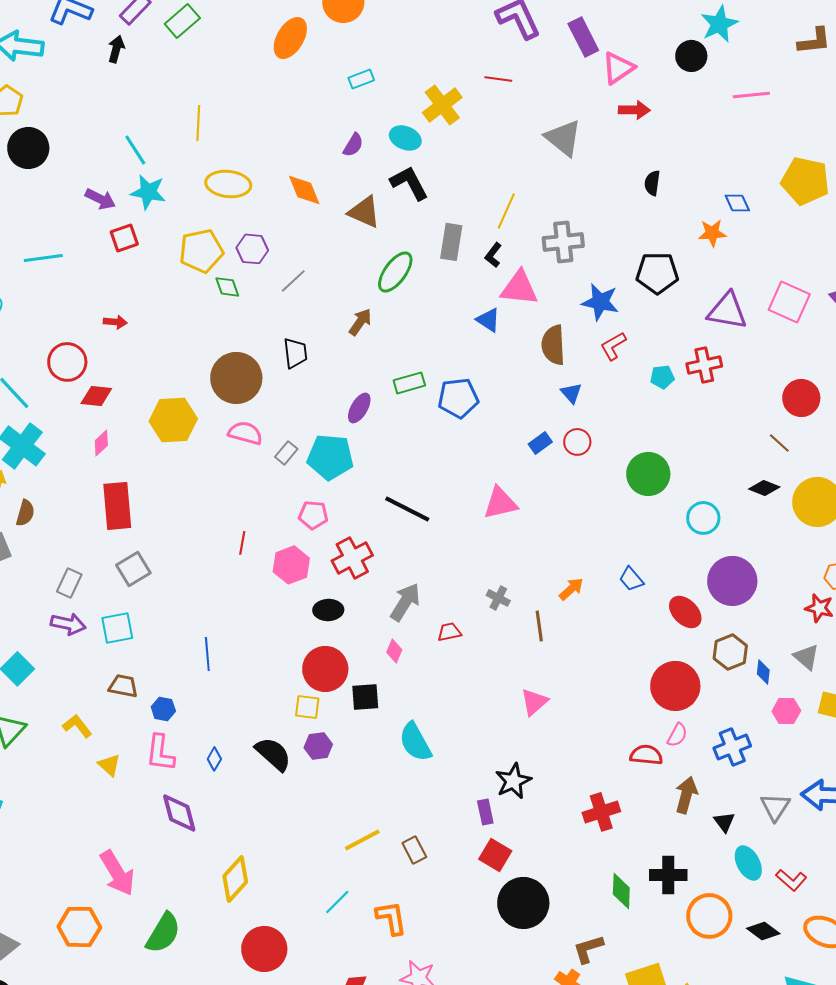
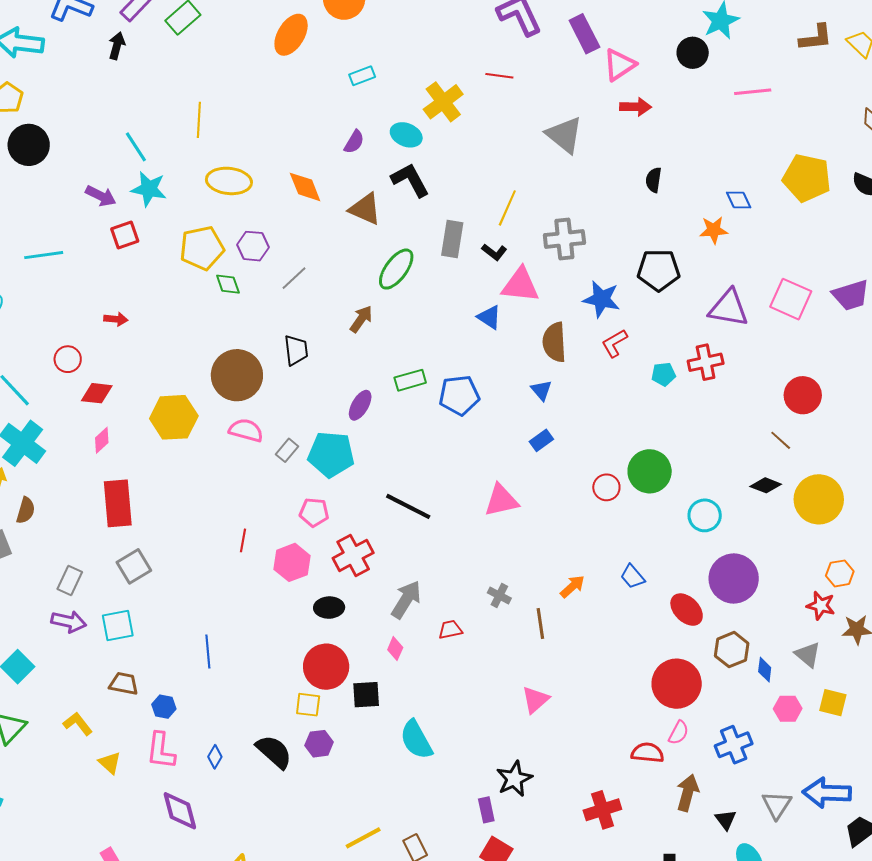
black L-shape: (493, 255) -> (494, 252), turned -90
red circle: (67, 362) -> (68, 359), size x0.7
blue triangle: (571, 393) -> (541, 390), moved
red circle: (577, 442) -> (606, 487), moved

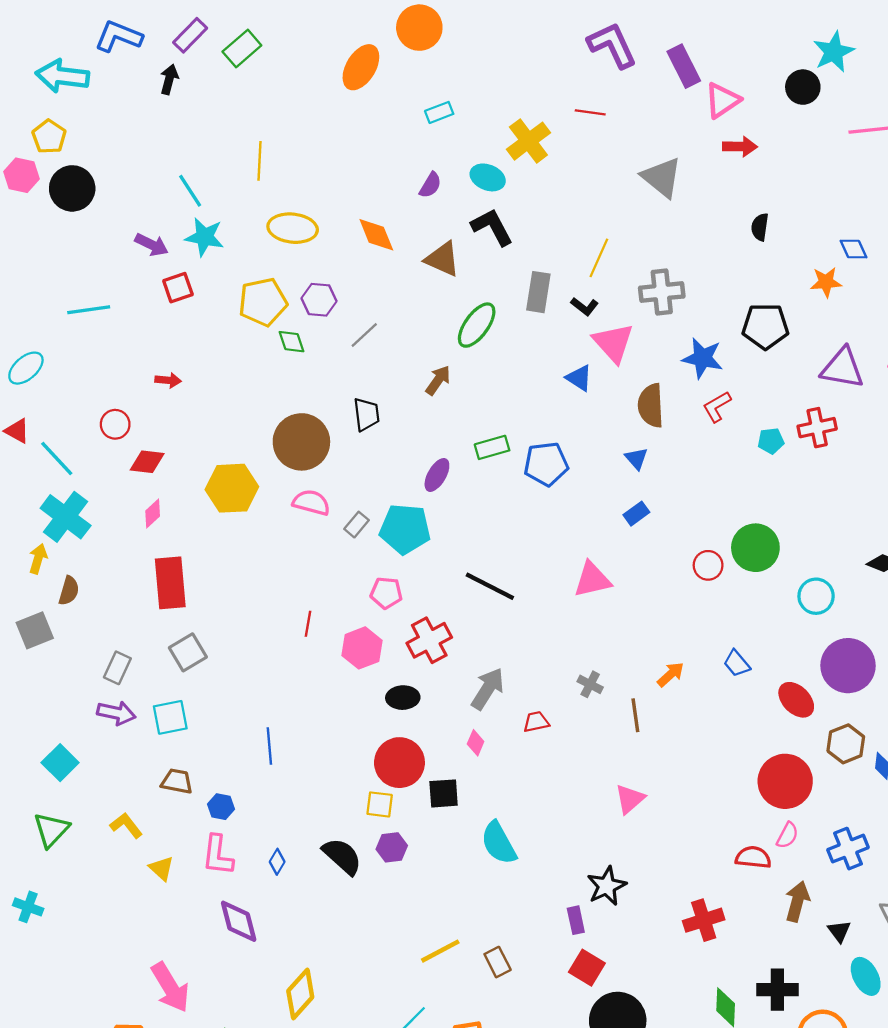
pink triangle: (520, 285) -> (613, 343), turned 42

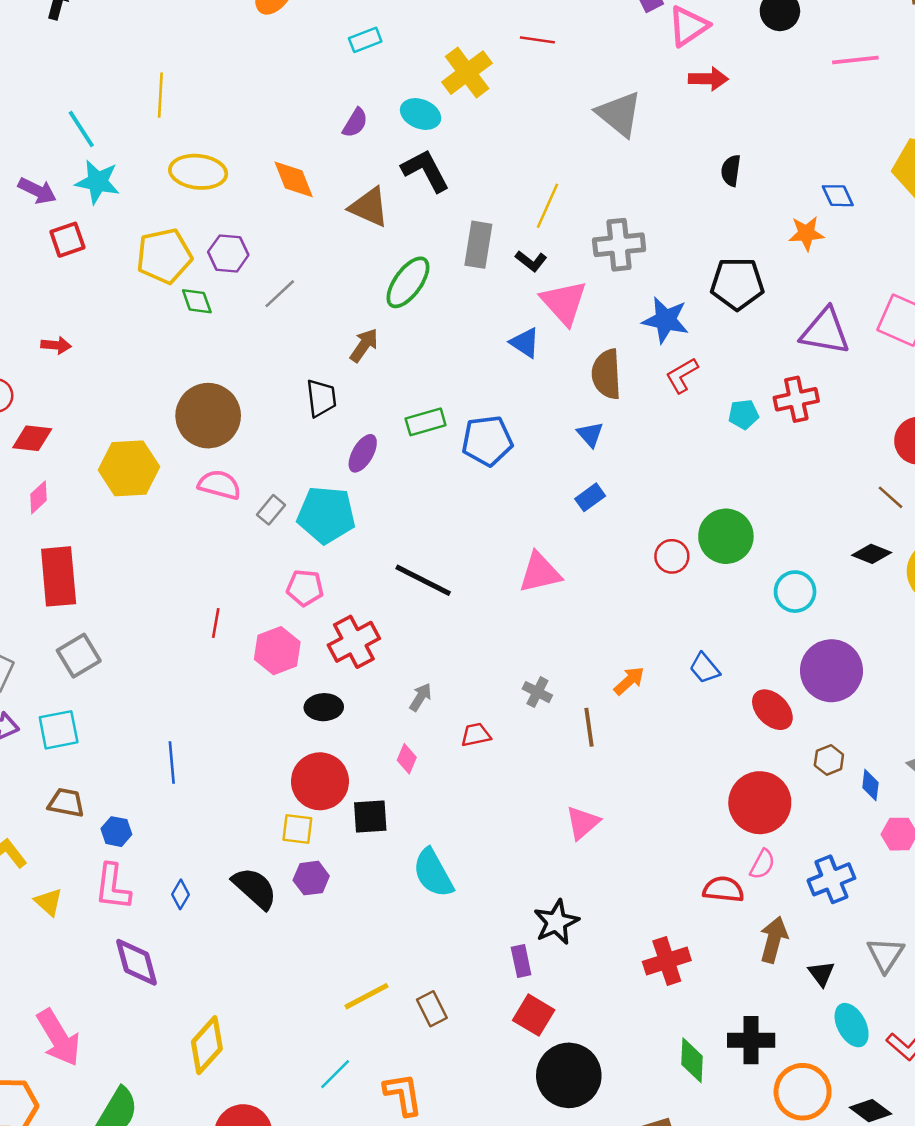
black trapezoid: (366, 414) -> (321, 398), moved
gray arrow: (488, 689) -> (421, 697), size x0.6
brown hexagon: (846, 744) -> (829, 760), size x0.7

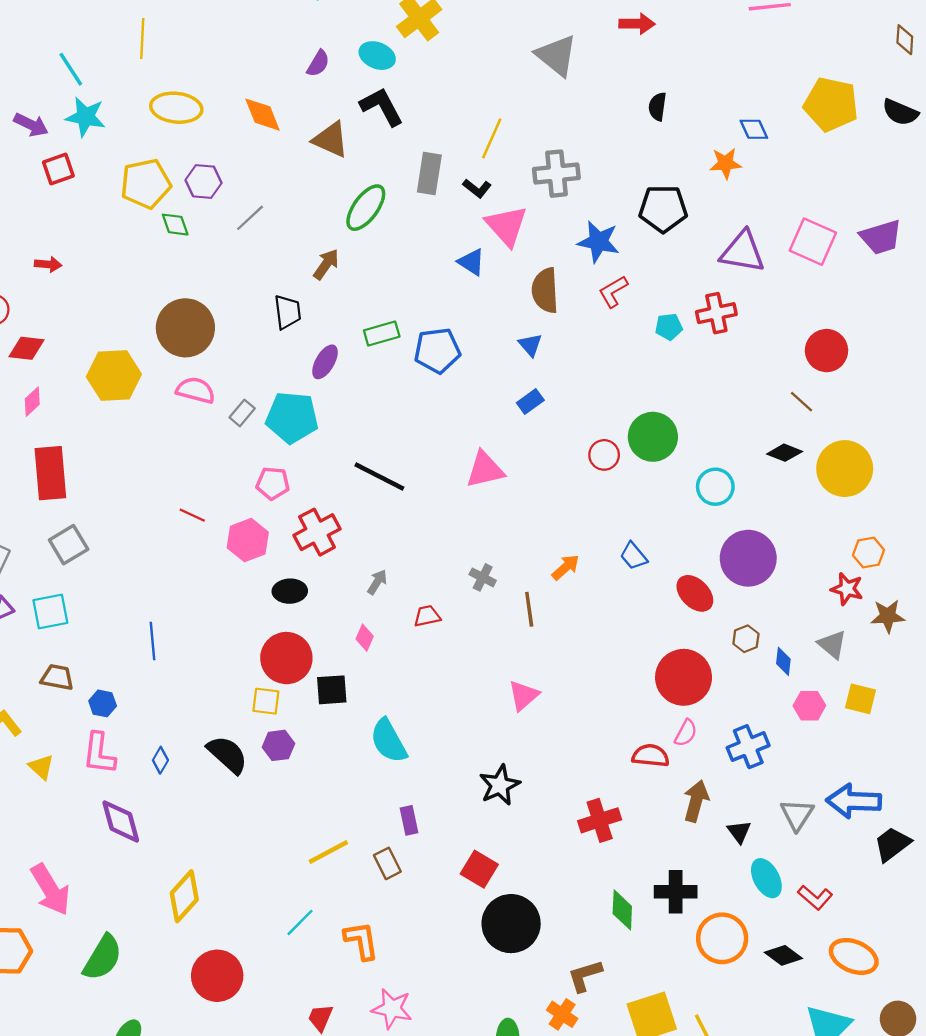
red line: (216, 623) -> (192, 515), turned -75
purple rectangle: (521, 961) -> (409, 820), moved

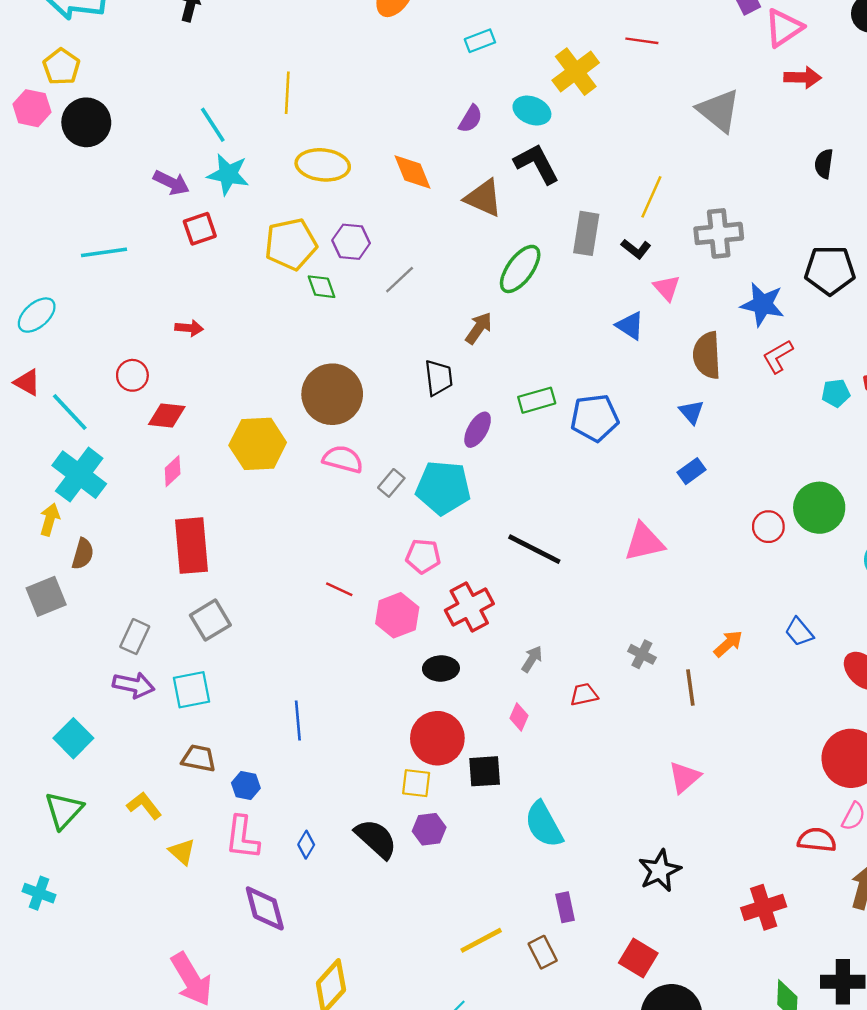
pink triangle: (507, 226) -> (667, 288), size x0.6

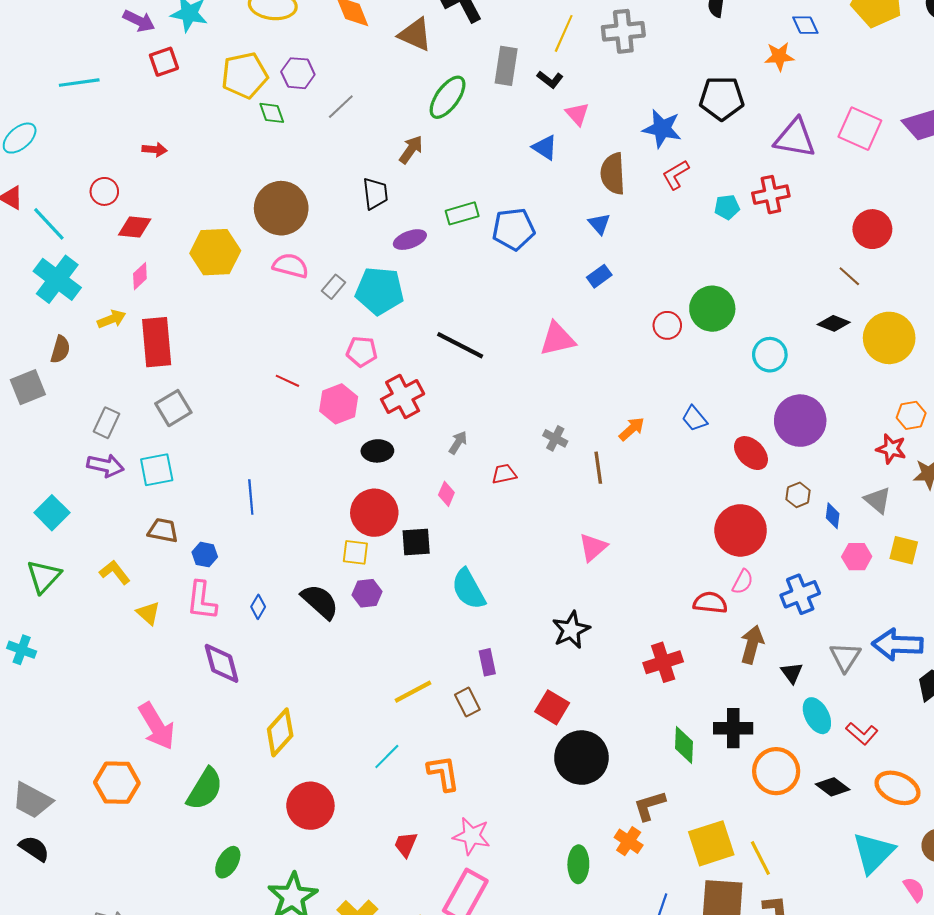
gray cross: (719, 233) -> (623, 31), moved
purple ellipse: (478, 430) -> (410, 240), turned 40
yellow arrow: (50, 520) -> (112, 319), moved, turned 52

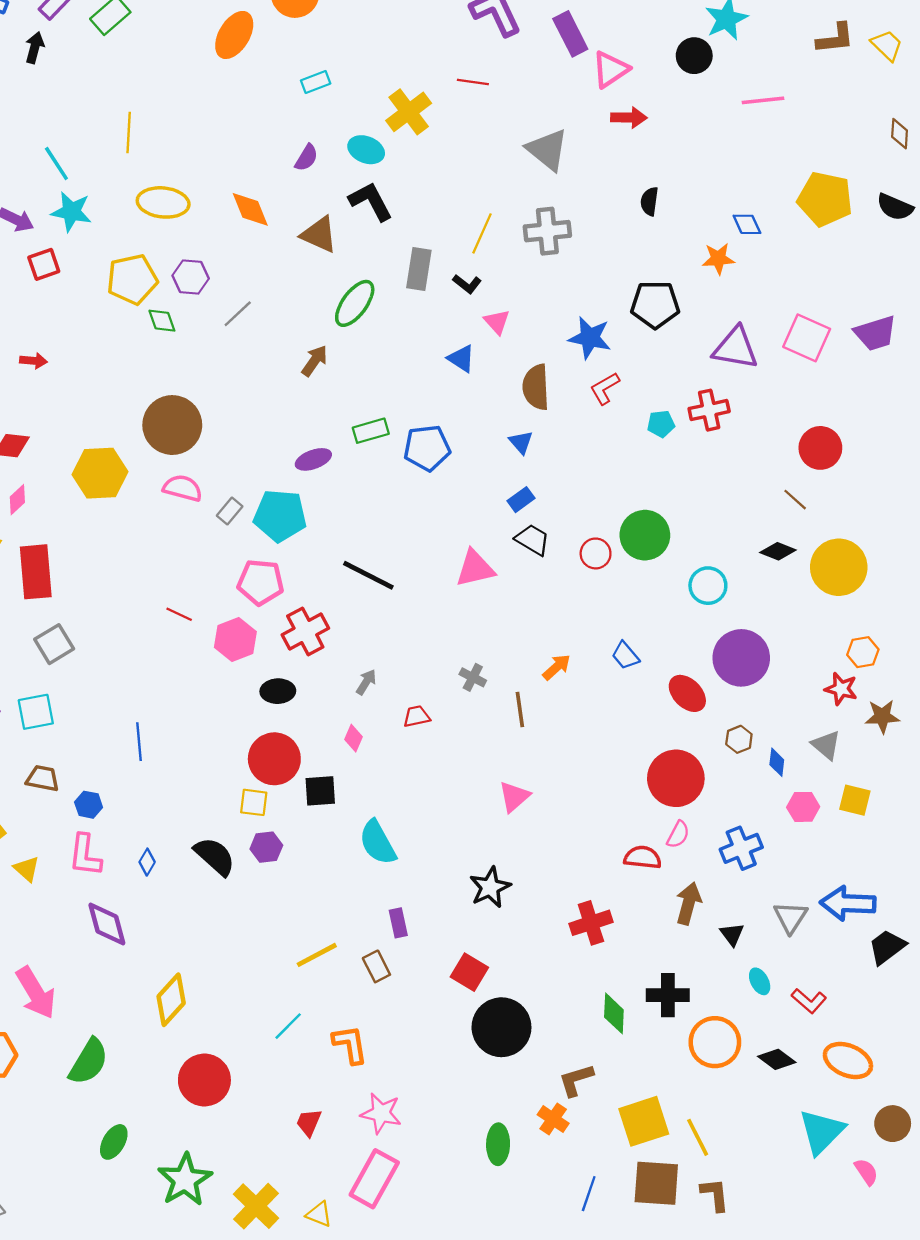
black trapezoid: (375, 194) -> (532, 540), moved, turned -52
pink pentagon: (362, 352) -> (261, 582), size x1.4
cyan ellipse: (817, 716) -> (760, 981), size x0.7

